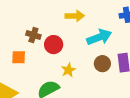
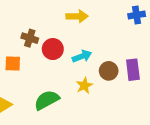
cyan arrow: (99, 37) -> (82, 56), moved, size x0.7
yellow star: (68, 70) -> (84, 85), moved

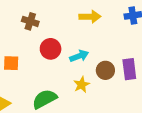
yellow arrow: (77, 16) -> (90, 17), moved
brown cross: (30, 38) -> (30, 21), moved

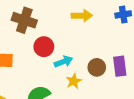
brown cross: (30, 21) -> (24, 20), size x1.5
cyan arrow: (79, 56) -> (63, 62), moved

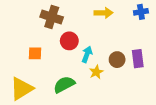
cyan arrow: (63, 62) -> (87, 54), turned -49

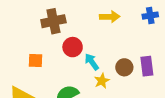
brown cross: (52, 17) -> (53, 21), turned -30
cyan arrow: (87, 54) -> (92, 62), turned -56

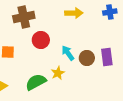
cyan arrow: (92, 62) -> (68, 53), moved
yellow star: (102, 81) -> (58, 73), moved

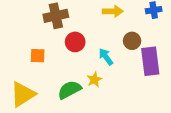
purple rectangle: (107, 57) -> (150, 61), size x1.4
brown circle: (87, 58) -> (132, 41), moved

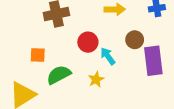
red circle: (75, 42) -> (88, 42), moved
green semicircle: (69, 90) -> (59, 75), moved

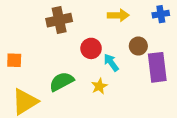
orange square: (38, 55) -> (14, 60), moved

